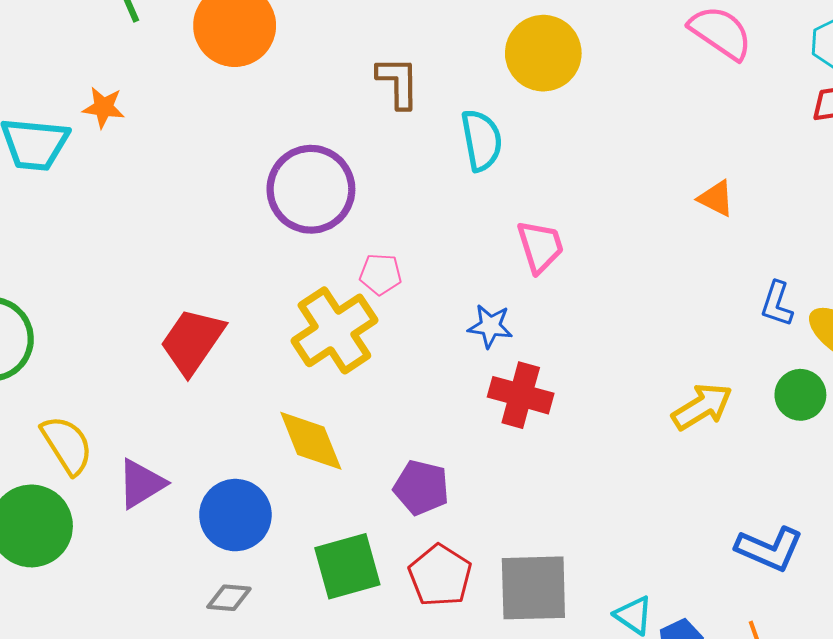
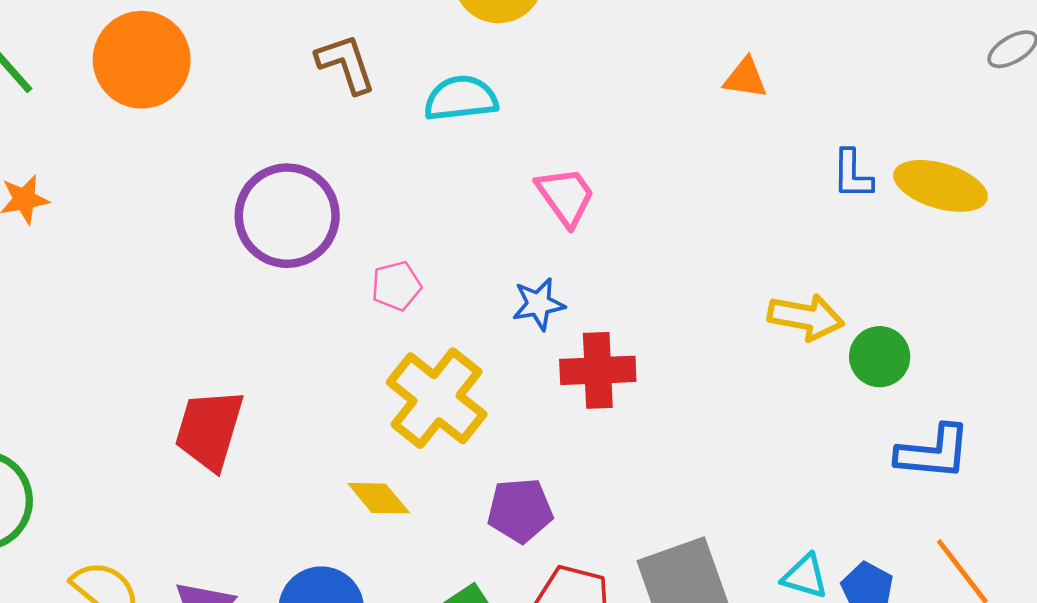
cyan semicircle: (482, 140) -> (461, 98), turned -68
yellow cross: (334, 330) -> (437, 398), moved
green circle: (800, 395) -> (880, 357), moved
yellow arrow: (702, 407) -> (806, 317), turned 60
yellow diamond: (311, 441) -> (379, 498), size x0.7

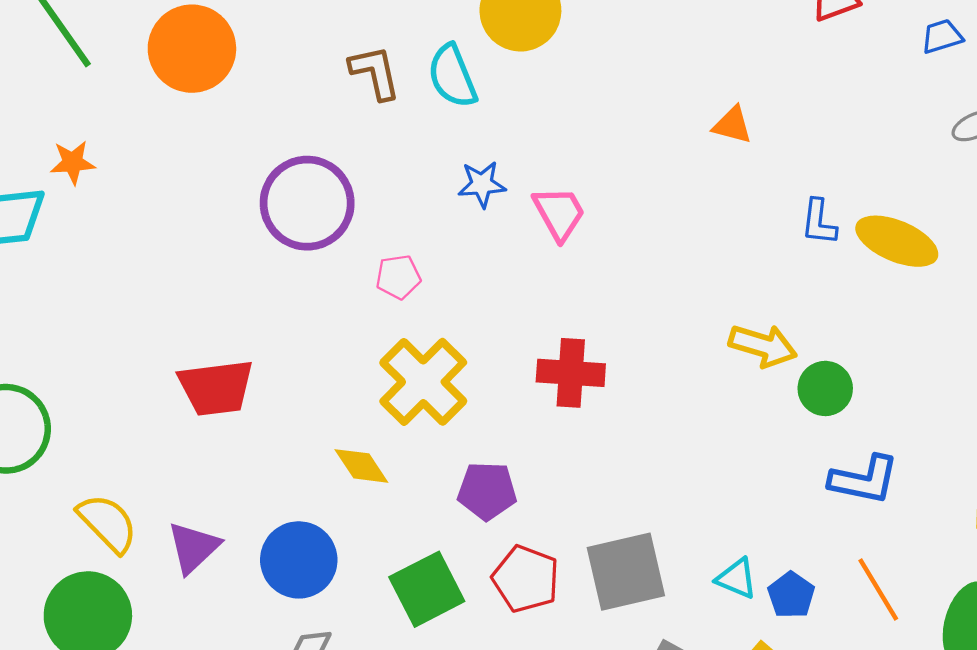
cyan semicircle: (461, 98) -> (452, 76), moved, turned -112
blue star: (539, 304) -> (482, 184), moved
red trapezoid: (209, 430) -> (216, 388), turned -120

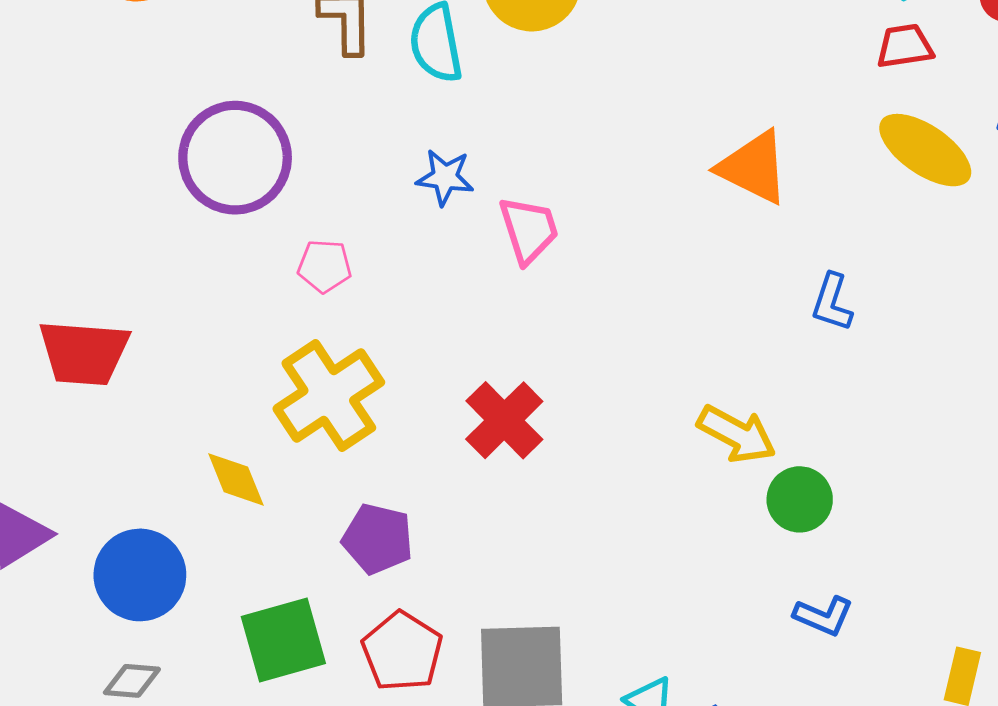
orange triangle: (732, 125) -> (753, 167), size x1.6
yellow ellipse: (897, 241) -> (925, 150), moved
red cross: (571, 373) -> (504, 420), turned 30
blue L-shape: (864, 480) -> (823, 616), size x0.7

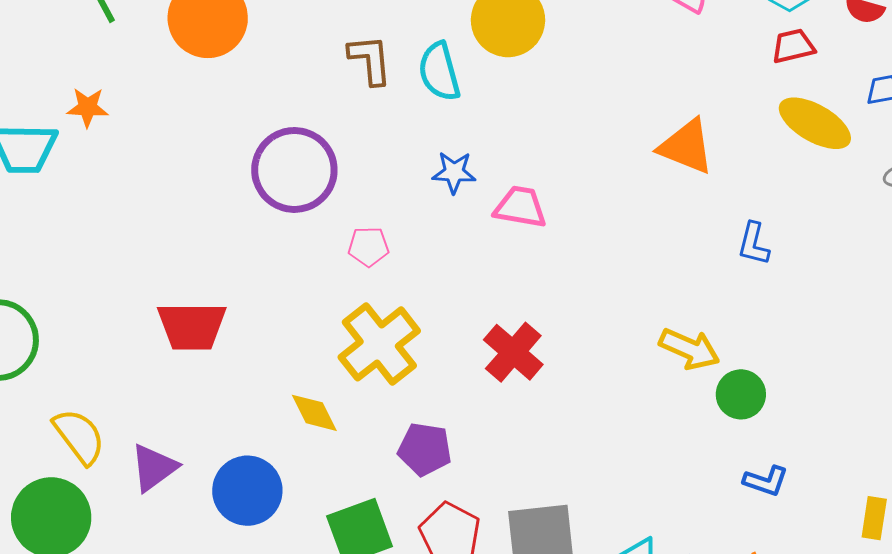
pink trapezoid: (529, 230) -> (520, 207), turned -58

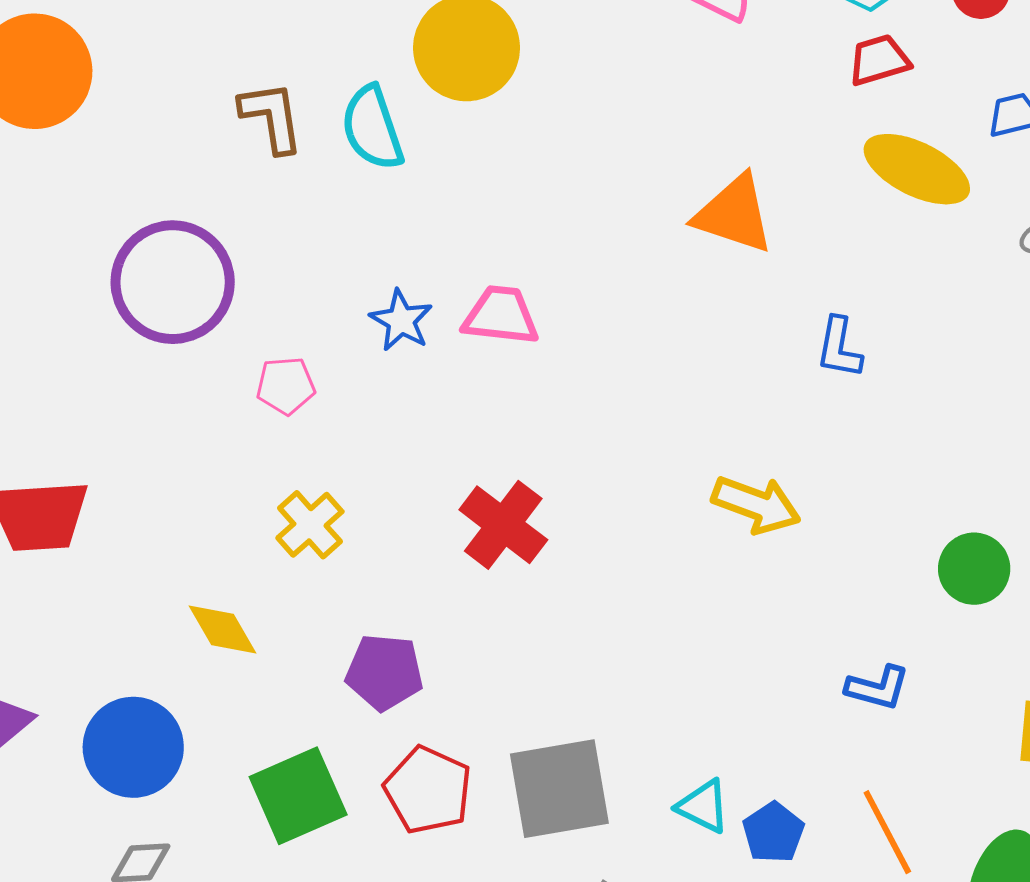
blue star: (454, 172) -> (401, 320), moved, turned 30
yellow cross: (379, 344) -> (310, 525), size x0.6
green circle: (741, 394) -> (974, 569), moved

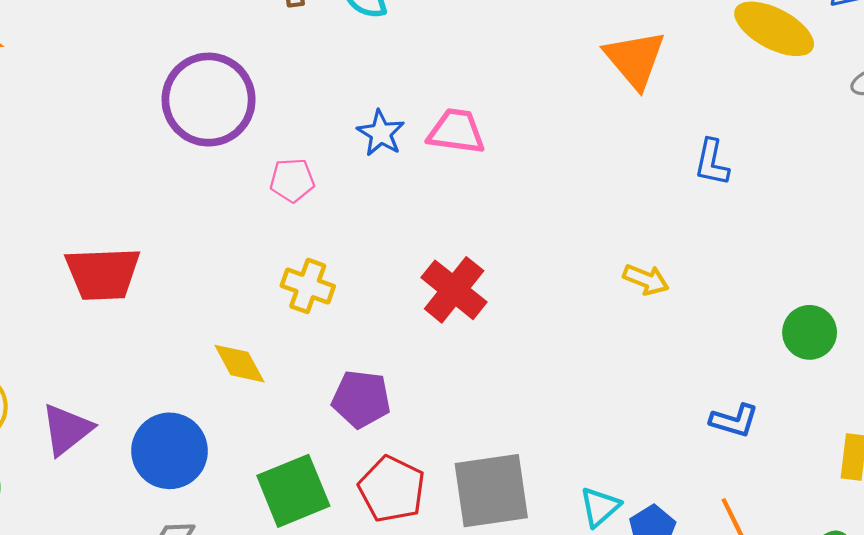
orange triangle: (734, 214) -> (635, 59), turned 30
yellow arrow: (756, 505) -> (646, 280), size x0.7
yellow cross: (310, 525) -> (308, 286), turned -30
cyan triangle: (703, 806) -> (600, 507), turned 51

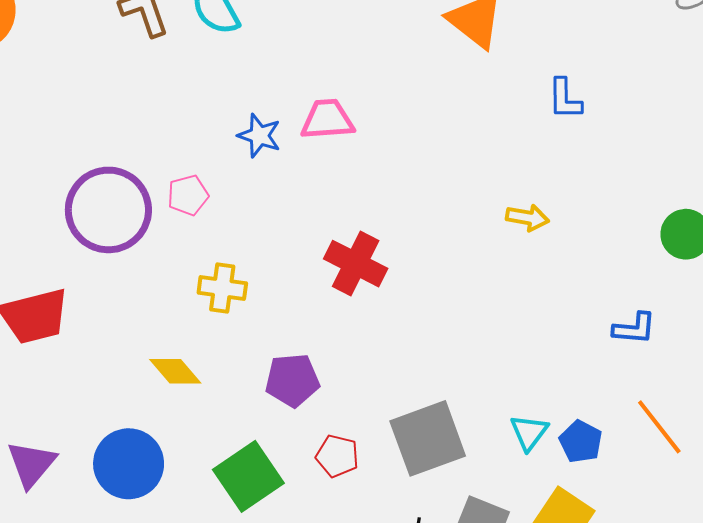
purple circle: (209, 100) -> (108, 210), moved
red pentagon: (392, 489) -> (337, 456), size x0.7

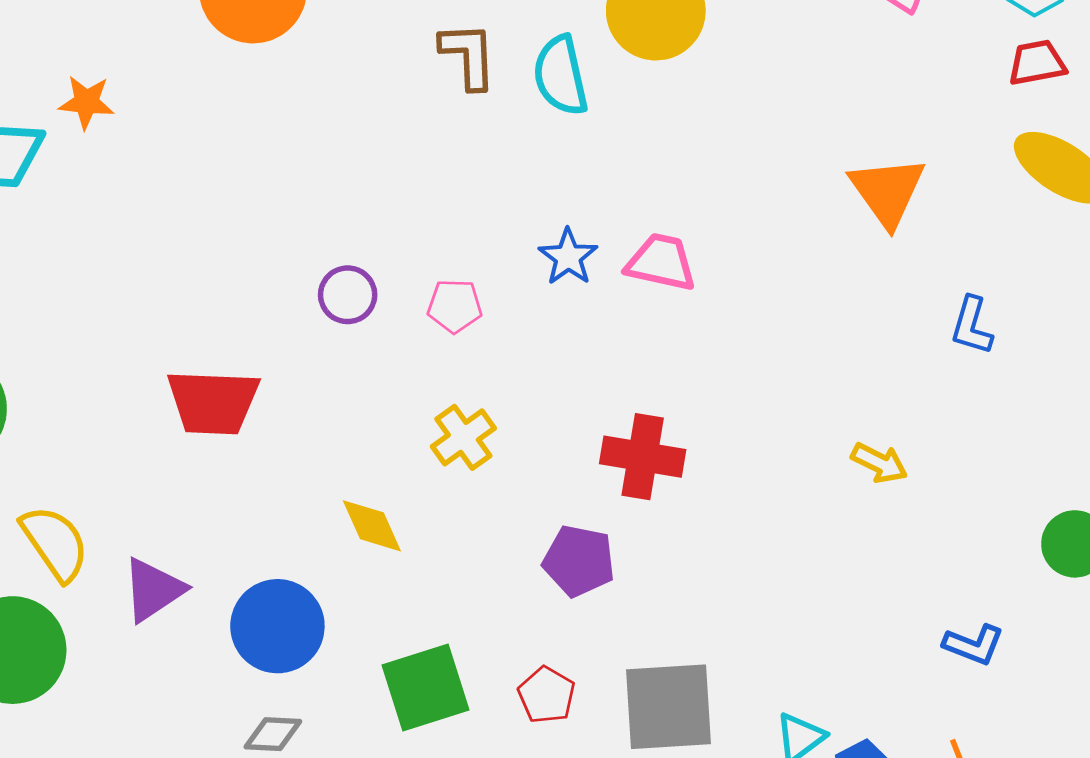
purple circle: (108, 210) -> (348, 295), size x0.5
red cross: (356, 264) -> (643, 457), turned -34
yellow cross: (222, 288) -> (463, 437), turned 30
purple pentagon: (292, 380) -> (579, 561), moved

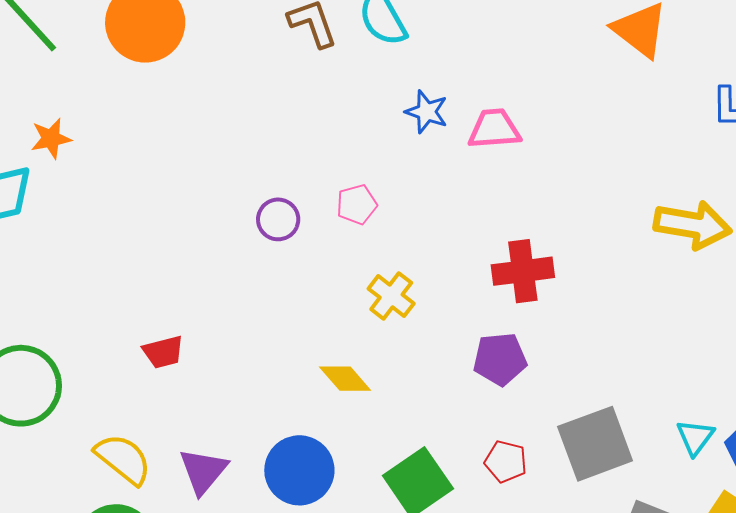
blue star: (568, 257) -> (427, 112), moved
red trapezoid: (213, 402) -> (163, 352), moved, size x0.6
yellow arrow: (879, 463) -> (693, 225), size x1.8

